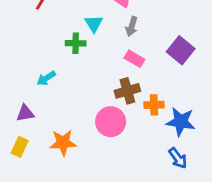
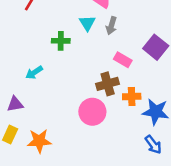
cyan triangle: (94, 24) -> (87, 23), moved
pink rectangle: (134, 59) -> (123, 60), moved
orange star: (63, 143) -> (39, 141), moved

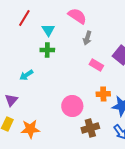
cyan triangle: (87, 23) -> (48, 30), moved
brown cross: (108, 84) -> (90, 128), moved
purple triangle: (15, 104) -> (11, 100), turned -40

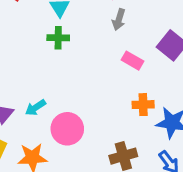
cyan arrow: (26, 75) -> (35, 108), moved
pink circle: (72, 106) -> (67, 129), moved

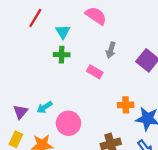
gray arrow: (119, 20) -> (111, 50), moved
pink rectangle: (132, 61) -> (95, 72), moved

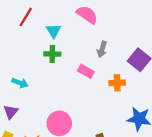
orange cross: (126, 105) -> (117, 83), moved
cyan arrow: (44, 107) -> (20, 83), moved, turned -126

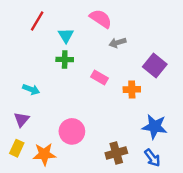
gray arrow: (102, 49) -> (117, 43), moved, turned 56

